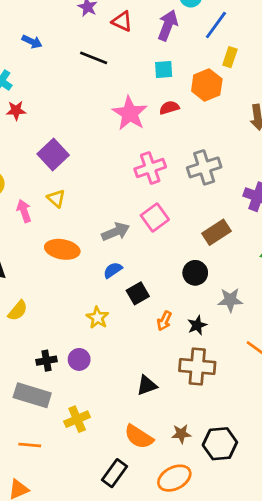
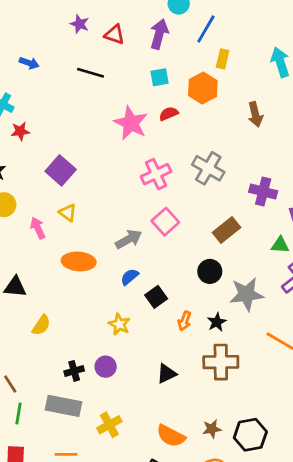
gray cross: (204, 167) -> (208, 168), turned -36
gray star: (230, 300) -> (246, 294), size x1.4
black triangle: (147, 385) -> (167, 374), moved

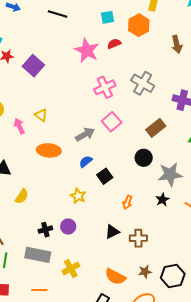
purple square: (61, 170) -> (33, 66), moved
orange arrow: (184, 321) -> (127, 202), moved
black star: (217, 322) -> (162, 200), moved
brown cross: (221, 362) -> (138, 238), moved, size x0.7

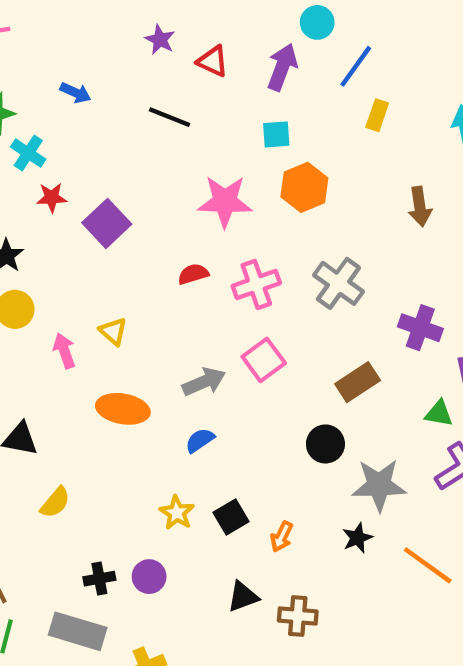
orange hexagon: (139, 25) -> (304, 187), moved
red semicircle: (114, 44) -> (193, 274), moved
pink star: (87, 50) -> (225, 201), turned -30
black square: (105, 176) -> (231, 517), moved

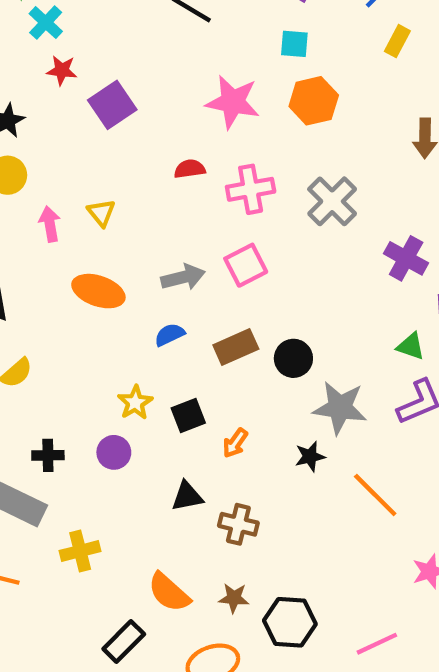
brown rectangle: (358, 382) -> (236, 347), moved
purple circle: (149, 577) -> (114, 452), moved

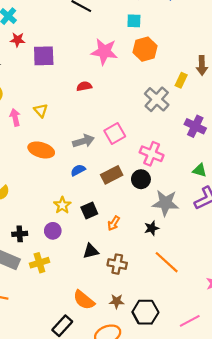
yellow rectangle: (397, 41) -> (181, 80), moved
purple square: (112, 105) -> (44, 56), turned 35
pink cross: (251, 189) -> (152, 154), moved, turned 35
orange line: (375, 495) -> (167, 262), moved
yellow cross: (80, 551) -> (39, 263), moved

